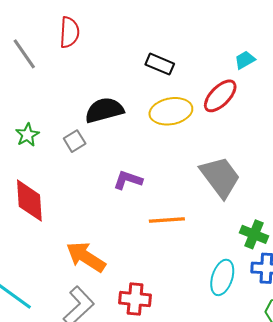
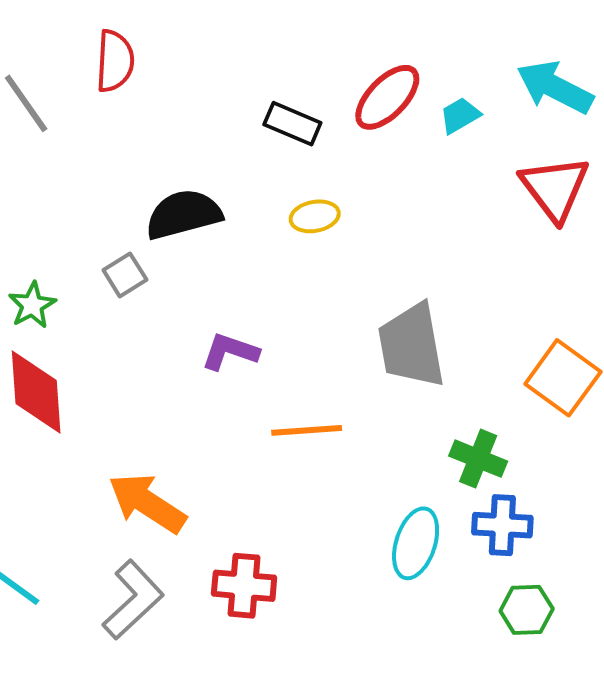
red ellipse: (220, 96) -> (387, 97), moved
yellow ellipse: (171, 111) -> (315, 216), size x0.6
green star: (27, 135) -> (32, 305), moved
gray trapezoid: (220, 177) -> (412, 346), turned -153

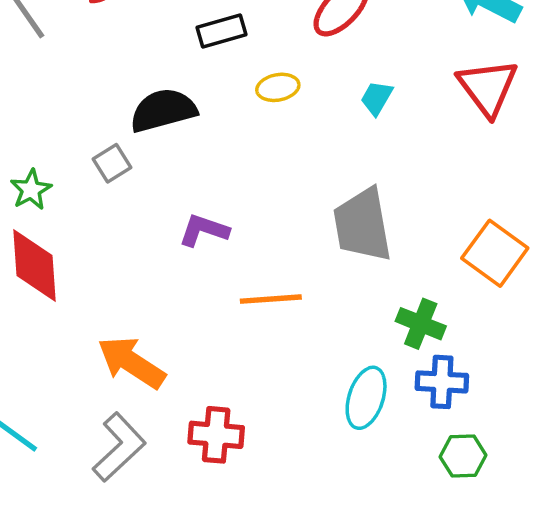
cyan trapezoid: (460, 115) -> (377, 98), moved, turned -30
black rectangle: (292, 124) -> (221, 31), moved, turned -39
yellow ellipse: (315, 216) -> (278, 87), moved

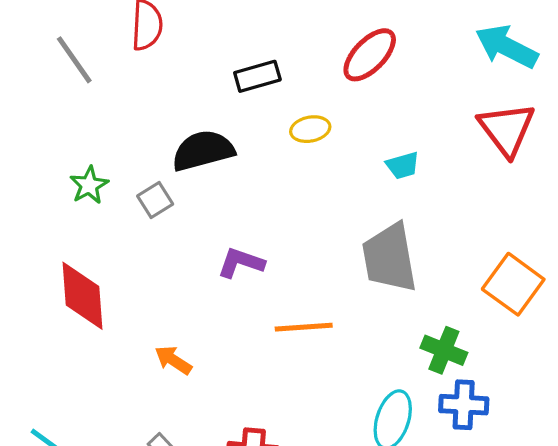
cyan trapezoid: (377, 98) -> (403, 165), moved, turned -136
green star: (31, 190) -> (89, 185), moved
orange arrow: (131, 363) -> (173, 360), moved, size x0.6

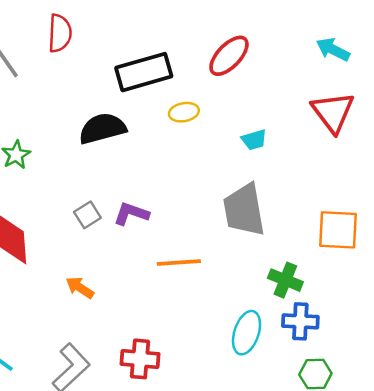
cyan arrow: (507, 47) -> (333, 50), size x0.7
black rectangle: (257, 76) -> (144, 72), size x1.6
gray square: (155, 200) -> (87, 215), moved
orange square: (513, 284) -> (338, 230), turned -33

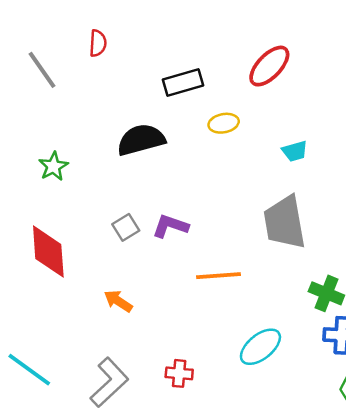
red semicircle: (60, 33) -> (98, 43), size x0.7
black rectangle: (144, 72) -> (183, 83), size x0.7
cyan ellipse: (247, 333) -> (260, 347), moved, turned 33
red cross: (140, 359) -> (179, 373), size x0.7

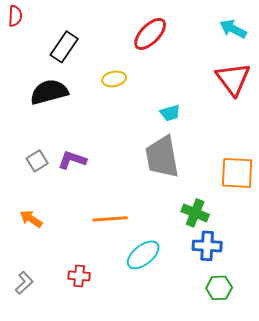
black rectangle: (183, 83) -> (64, 47), moved, turned -40
cyan trapezoid: (295, 151) -> (170, 113), moved
orange line: (219, 276) -> (110, 219), moved
gray L-shape: (109, 382) -> (24, 283), size x0.6

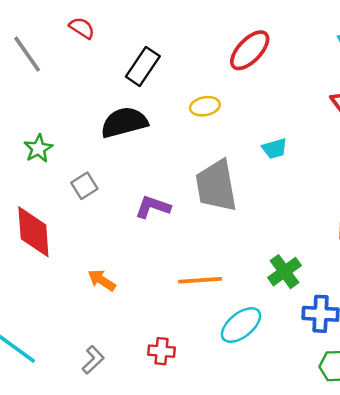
red semicircle: (15, 16) -> (82, 28), turned -60
gray trapezoid: (162, 157) -> (216, 186), moved
gray square: (37, 161) -> (84, 186), moved
green cross: (195, 213) -> (285, 272), moved, turned 32

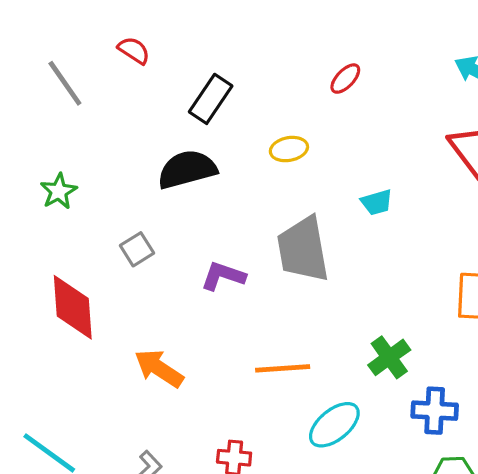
red ellipse: (250, 50) -> (345, 79), size x0.6
green star: (38, 148) -> (59, 191), moved
orange arrow: (102, 280) -> (159, 368), size x1.4

